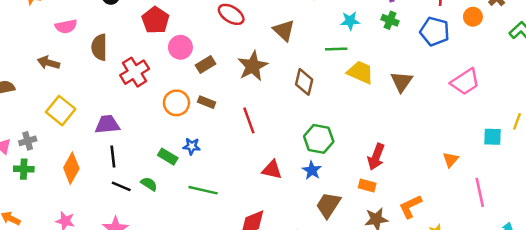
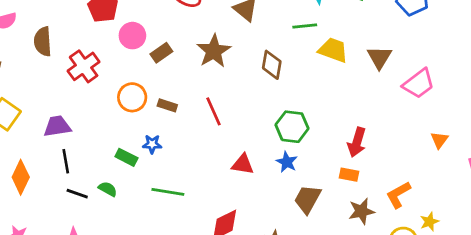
pink trapezoid: (465, 82) -> (419, 84), moved
brown rectangle: (207, 102) -> (167, 105), moved

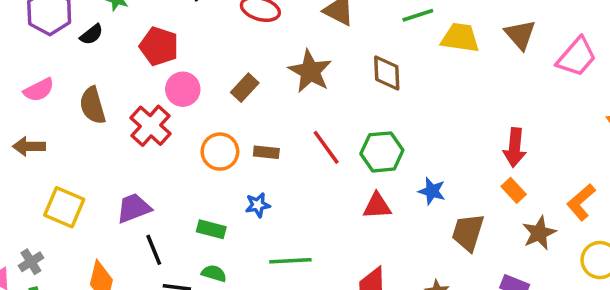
pink circle: (132, 36) -> (183, 89), moved
green hexagon: (292, 127) -> (382, 152), moved
green rectangle: (126, 157) -> (211, 229), moved
orange rectangle: (349, 175) -> (514, 190), turned 48

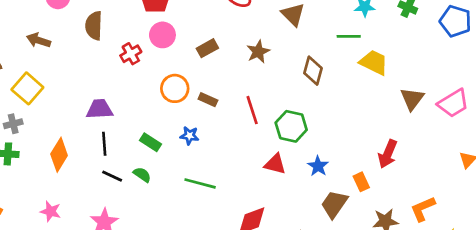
brown triangle: (520, 35) -> (412, 99), moved
brown star: (310, 71) -> (258, 52), size x0.7
red cross: (151, 126) -> (131, 54), size x0.7
orange rectangle: (514, 190) -> (361, 182), moved
yellow square: (64, 207) -> (27, 88), moved

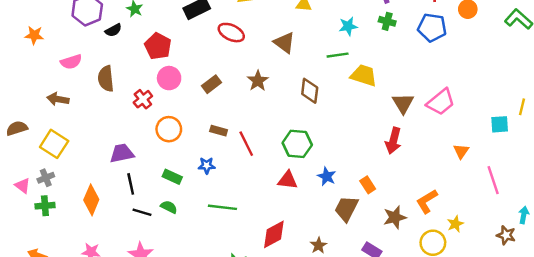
orange circle: (175, 88) -> (169, 129), moved
red line: (252, 110) -> (246, 144), moved
red arrow: (388, 154) -> (393, 141), moved

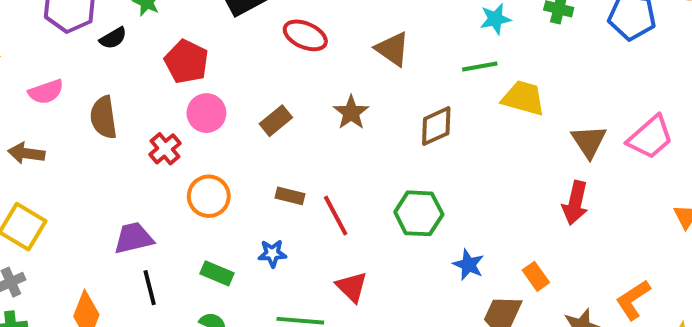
brown diamond: (310, 91) -> (436, 126), turned 60
red triangle: (288, 180) -> (352, 287), moved, turned 40

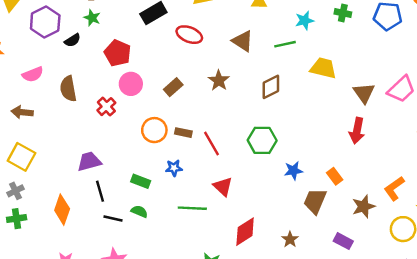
green line: (480, 67) -> (285, 44), moved
orange circle: (209, 196) -> (154, 130), moved
blue star: (469, 265) -> (293, 171), turned -30

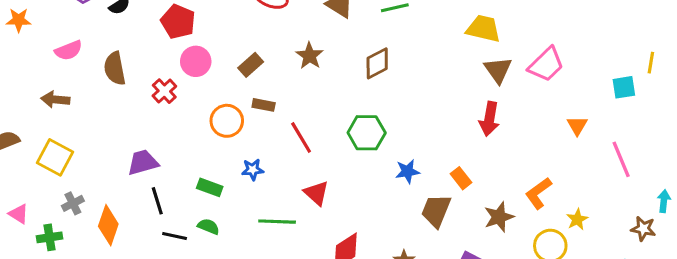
yellow trapezoid: (323, 68) -> (483, 29), moved
brown rectangle: (183, 133) -> (264, 105), moved
gray cross: (15, 191) -> (73, 203), moved

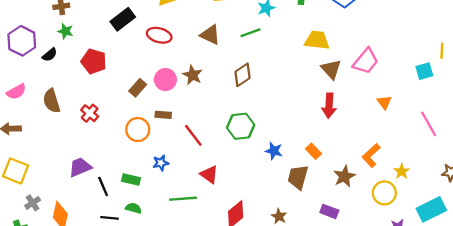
pink circle: (196, 61) -> (165, 80), moved
brown rectangle: (251, 65) -> (138, 88), moved
orange triangle: (577, 126) -> (384, 102), moved
blue star: (408, 171) -> (274, 151), turned 30
black line: (157, 201) -> (103, 186), moved

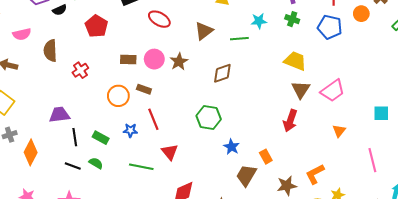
brown triangle: (210, 35) -> (204, 31), turned 42
brown rectangle: (138, 88) -> (128, 60), turned 35
red line: (193, 135) -> (153, 119), moved

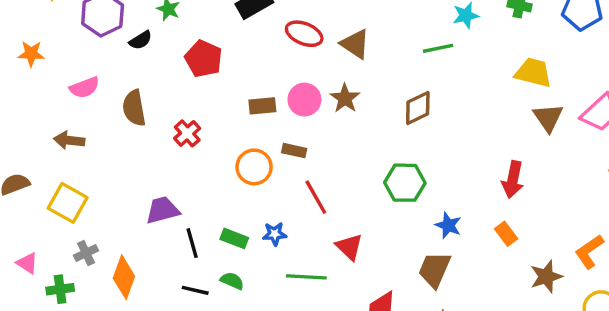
brown triangle: (204, 31) -> (355, 44), moved, turned -42
red arrow: (290, 121) -> (513, 180), moved
blue star: (130, 130) -> (275, 234), moved
brown trapezoid: (246, 175) -> (434, 270), moved

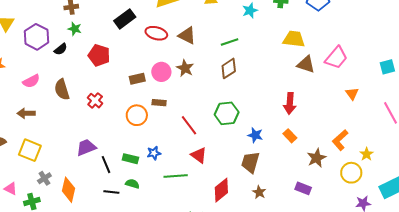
green line: (438, 48) -> (230, 42), moved
brown triangle: (548, 118) -> (306, 64), turned -30
red line: (316, 197) -> (189, 125), moved

